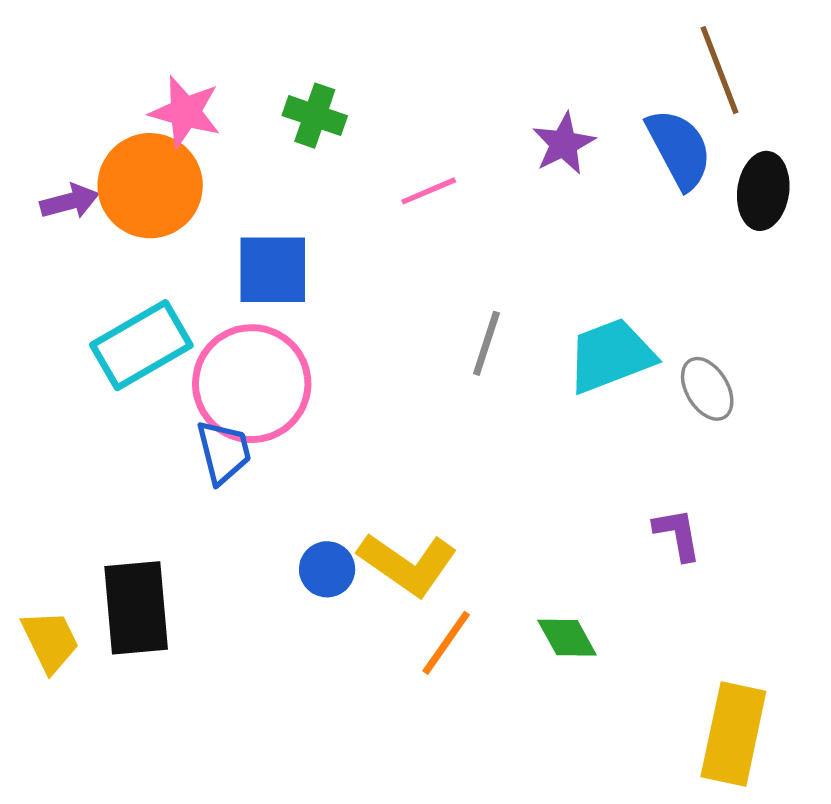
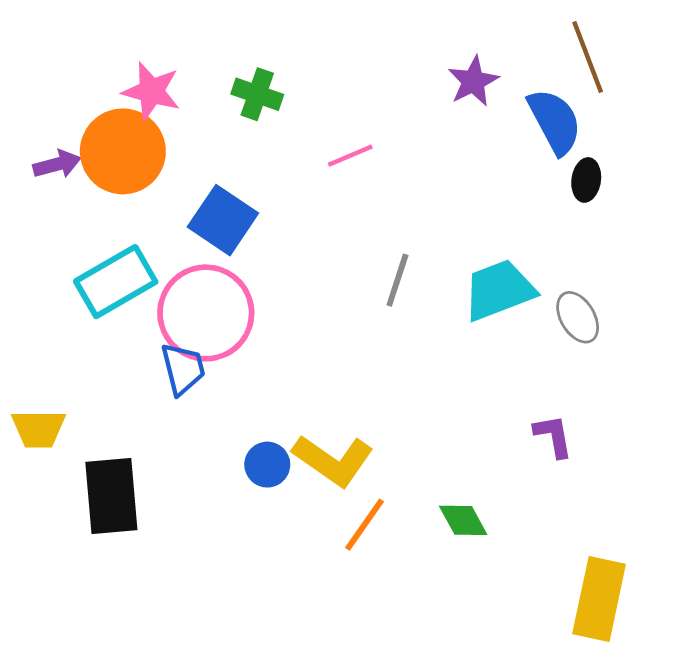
purple star: (564, 144) -> (473, 81), moved
black ellipse: (763, 191) -> (586, 180), moved, size x0.7
blue square: (273, 270) -> (223, 220), turned 34
yellow trapezoid: (50, 641) -> (38, 429), moved, turned 116

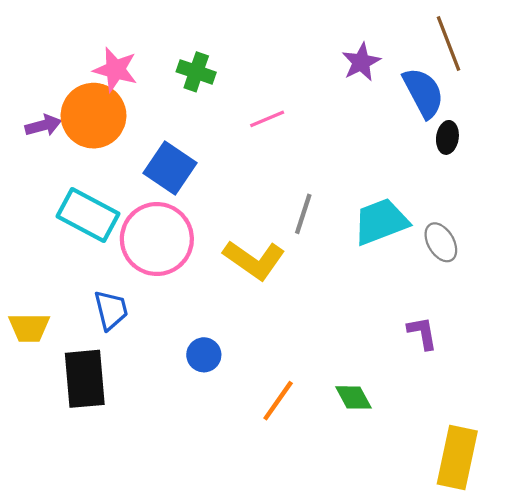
cyan rectangle: (116, 282) -> (88, 215), turned 58
blue trapezoid: (183, 369) -> (111, 310), moved
yellow L-shape: (333, 460) -> (254, 260), moved

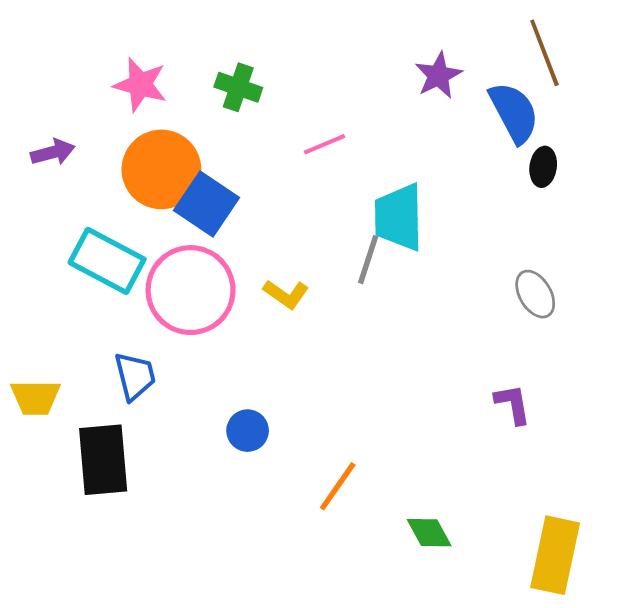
orange circle: (94, 116) -> (161, 169), moved
cyan trapezoid: (381, 222) -> (399, 217), moved, turned -70
yellow L-shape: (254, 260) -> (286, 294), moved, size x0.6
green diamond: (353, 397) -> (429, 533), moved

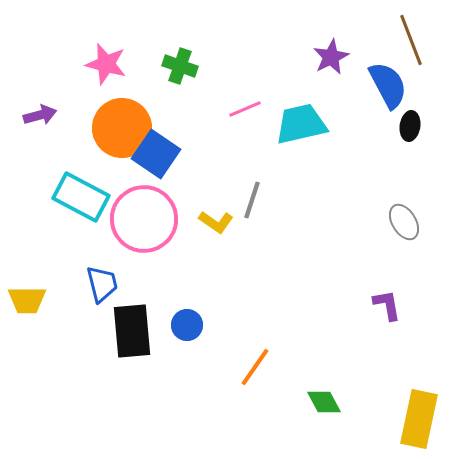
cyan trapezoid: (399, 217) -> (301, 124), moved, turned 78
gray line: (368, 260) -> (252, 200), moved
black rectangle: (103, 460) -> (132, 331), moved

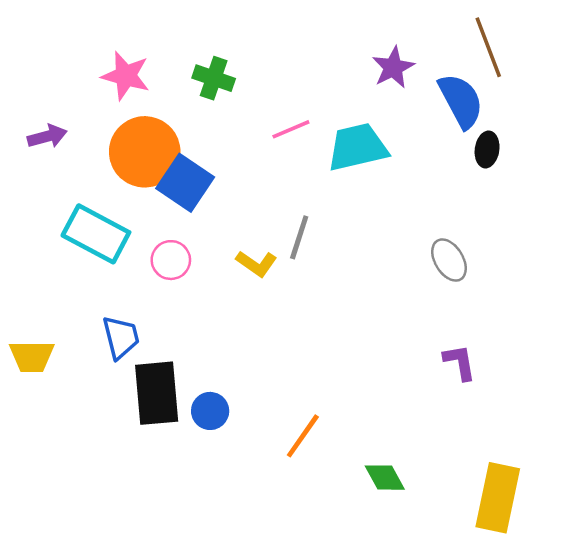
pink circle: (144, 219) -> (171, 260), size x0.5
gray ellipse: (404, 222) -> (449, 260), moved
blue circle: (187, 325) -> (210, 411), moved

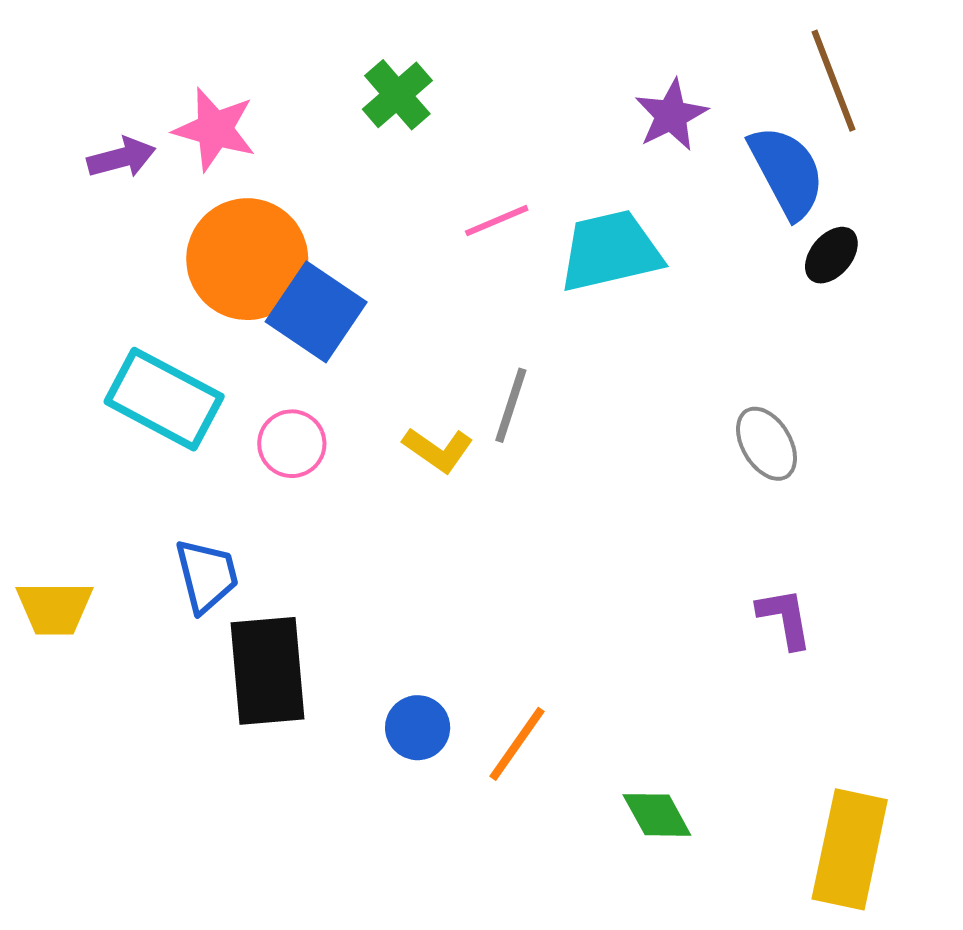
green cross: (214, 78) -> (397, 95), moved, turned 30
purple arrow: (47, 136) -> (121, 158), moved
black ellipse: (487, 149) -> (831, 255), turned 32
blue circle: (210, 411) -> (418, 728), moved

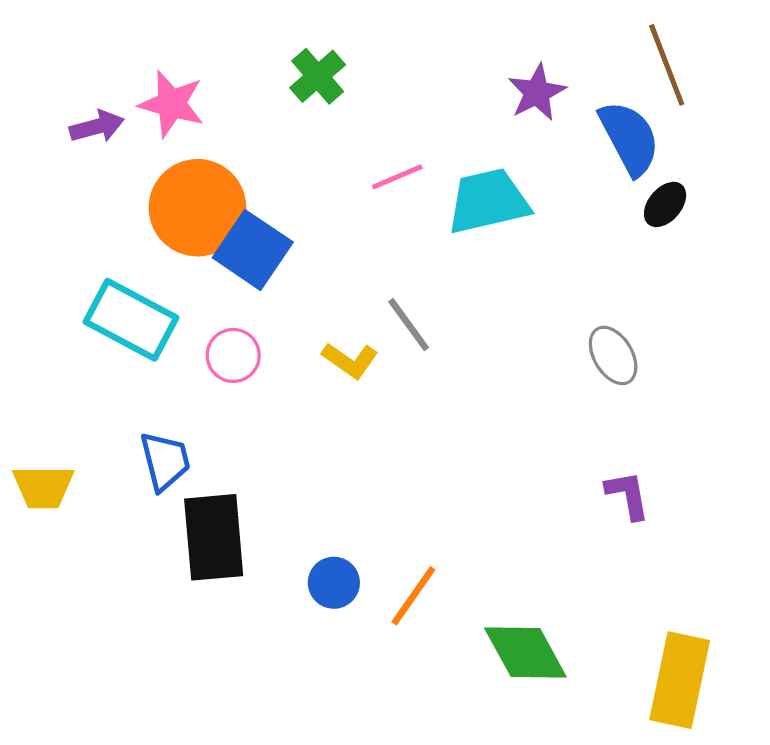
gray line: (511, 405) -> (409, 325), turned -54
green diamond: (657, 815) -> (525, 653), size x1.5

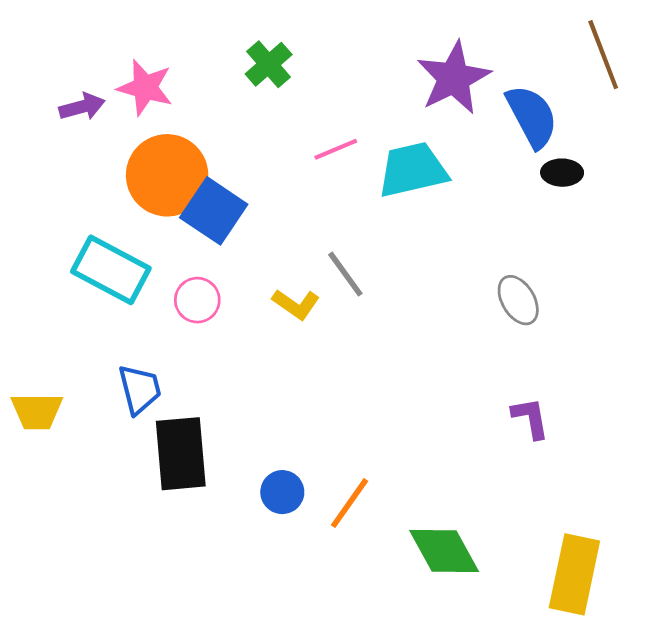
brown line: (667, 65) -> (603, 55), moved
purple star: (537, 92) -> (454, 78), size x1.5
black ellipse: (665, 204) -> (562, 173), turned 51

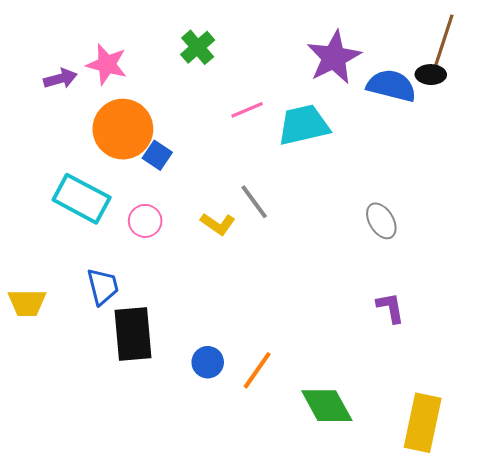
brown line: (603, 55) -> (444, 40), turned 39
blue semicircle: (532, 116) -> (391, 86), turned -48
black ellipse: (562, 173) -> (431, 75), moved
blue square: (214, 211) -> (157, 155), size x0.6

